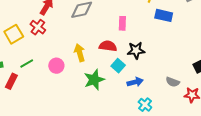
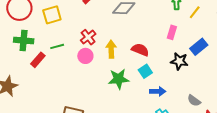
blue rectangle: (164, 15) -> (199, 47), moved, turned -66
pink rectangle: (122, 23) -> (172, 32), moved
red cross: (38, 27) -> (88, 37), moved
black star: (136, 50) -> (179, 61), moved

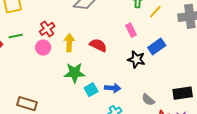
pink rectangle: (172, 32) -> (131, 30), turned -48
cyan square: (145, 71) -> (91, 90), moved

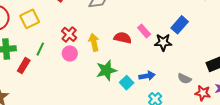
pink rectangle: (131, 30) -> (144, 31), moved
green line: (16, 36) -> (40, 49), turned -40

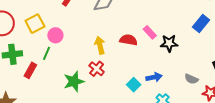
blue rectangle: (180, 25) -> (201, 23), moved
red cross: (69, 34) -> (97, 69), moved
pink circle: (70, 53) -> (55, 35), moved
green star: (106, 70) -> (74, 81), moved

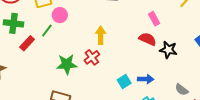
pink rectangle: (150, 32) -> (154, 19), moved
red semicircle: (128, 40) -> (148, 39), moved

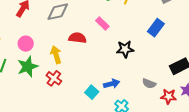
pink circle: (60, 15) -> (26, 44), moved
red semicircle: (148, 39) -> (77, 38), moved
green star: (67, 64) -> (28, 67), moved

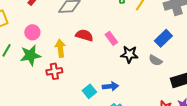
pink rectangle: (102, 23) -> (111, 38), moved
red cross: (54, 78) -> (54, 71), turned 35
gray semicircle: (149, 84) -> (155, 60), moved

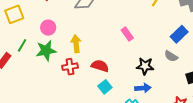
red semicircle: (84, 35) -> (100, 66), moved
black star: (129, 54) -> (145, 66), moved
blue arrow: (110, 86) -> (143, 88), moved

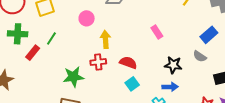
pink circle: (48, 28) -> (87, 18), moved
green star: (46, 51) -> (73, 77), moved

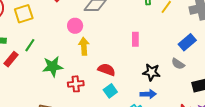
pink circle: (87, 18) -> (75, 26), moved
pink rectangle: (157, 32) -> (135, 39), turned 32
red cross: (98, 62) -> (76, 84), moved
green star: (73, 77) -> (53, 67), moved

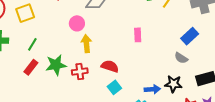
red rectangle: (11, 59) -> (31, 67), moved
black star: (151, 72) -> (173, 84), moved
red cross: (76, 84) -> (80, 72), moved

